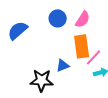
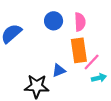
pink semicircle: (83, 19) -> (80, 22), turned -36

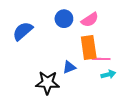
pink semicircle: (80, 22) -> (90, 20), turned 60
pink line: (92, 62) -> (101, 59), turned 48

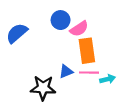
pink semicircle: (90, 20) -> (79, 29), moved
pink line: (101, 59) -> (89, 73), moved

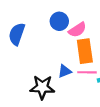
blue semicircle: (17, 33) -> (17, 34), turned -30

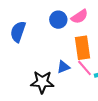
pink semicircle: (77, 30) -> (79, 17), moved
pink line: (87, 72) -> (85, 68), turned 48

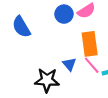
blue semicircle: (18, 32) -> (21, 27), turned -50
blue triangle: (63, 67) -> (69, 64), turned -48

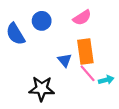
blue circle: (64, 14) -> (42, 21), moved
blue triangle: (69, 64) -> (65, 60), moved

